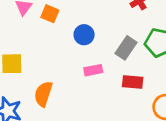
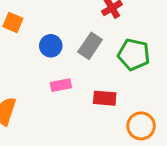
gray rectangle: (126, 48) -> (90, 46), moved

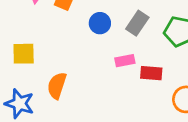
pink rectangle: (61, 85) -> (125, 61), moved

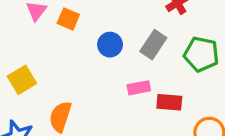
yellow square: (24, 54) -> (22, 80), turned -30

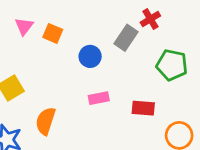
gray rectangle: (153, 45) -> (126, 38), moved
pink rectangle: (139, 88) -> (99, 98), moved

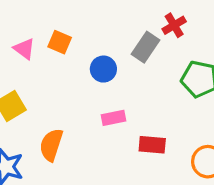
pink triangle: (24, 26) -> (24, 49), moved, turned -30
red rectangle: (143, 108) -> (152, 145), moved

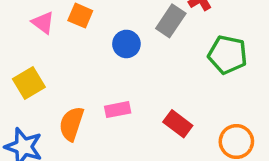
pink rectangle: (113, 118) -> (118, 110), moved
red rectangle: (152, 145) -> (178, 124), turned 32

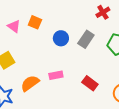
gray rectangle: (171, 21) -> (86, 39), moved
orange semicircle: (71, 124) -> (30, 83), turned 36

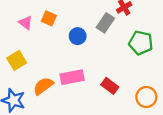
gray rectangle: (86, 39) -> (105, 23), moved
pink rectangle: (56, 75) -> (72, 77), size x1.5

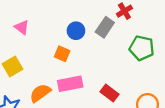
orange square: (49, 18) -> (62, 54), moved
blue circle: (78, 36) -> (76, 31), moved

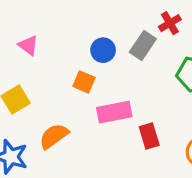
pink rectangle: (70, 84) -> (114, 112), moved
red rectangle: (109, 93) -> (149, 136), turned 36

